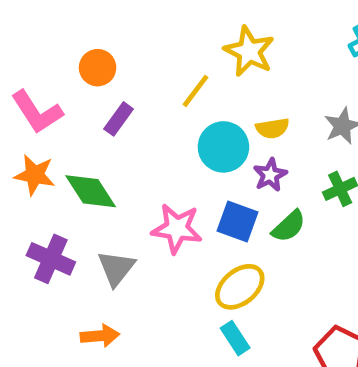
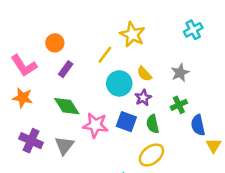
yellow semicircle: (272, 128) -> (144, 74), turned 56
green diamond: (91, 191) -> (67, 106), moved
green semicircle: (289, 226) -> (153, 124), turned 120
yellow ellipse: (240, 287) -> (151, 155), moved

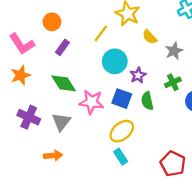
yellow semicircle: (144, 74) -> (150, 37), moved
orange star: (23, 98) -> (21, 75), turned -30
yellow ellipse: (151, 155) -> (122, 131), moved

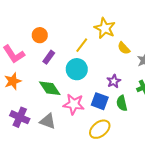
cyan circle: (115, 61) -> (77, 69), moved
gray triangle: (61, 122) -> (48, 121), turned -48

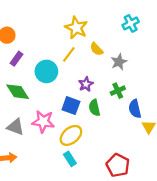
yellow line: (82, 45) -> (69, 54), moved
pink star: (74, 104) -> (43, 122), moved

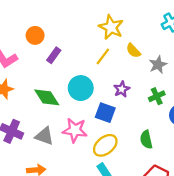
purple rectangle: (17, 59) -> (54, 55), moved
cyan circle: (46, 71) -> (81, 88), moved
green semicircle: (94, 108) -> (146, 140), moved

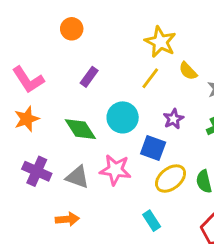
orange circle: (35, 35) -> (72, 29), moved
yellow ellipse: (105, 145) -> (171, 179), moved

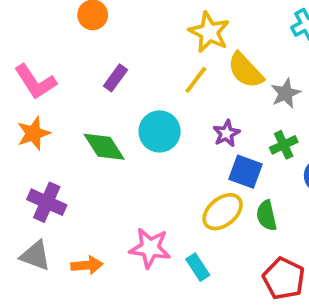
yellow semicircle: (188, 71) -> (246, 70), size x1.5
blue square: (153, 148) -> (246, 172), moved
pink star: (115, 170) -> (150, 248), moved
gray triangle: (78, 177) -> (35, 256), moved

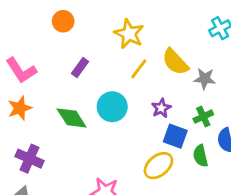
yellow star: (209, 32) -> (129, 34), moved
gray star: (286, 93) -> (205, 79), turned 30
green semicircle: (267, 216) -> (200, 156), moved

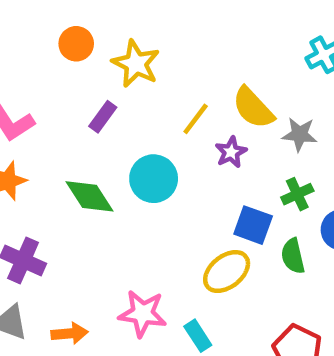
yellow star: (129, 34) -> (136, 64), moved
purple star: (161, 108) -> (231, 152), moved

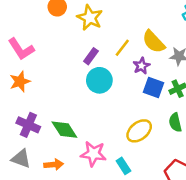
purple rectangle: (103, 117) -> (91, 56), moved
green diamond: (89, 196) -> (64, 130), moved
blue square: (253, 225) -> (154, 88), moved

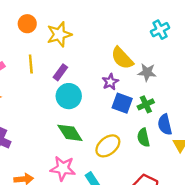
yellow star: (90, 18) -> (59, 34), turned 30
yellow line: (122, 48) -> (31, 64), moved, turned -42
green diamond: (64, 130) -> (70, 133), moved

